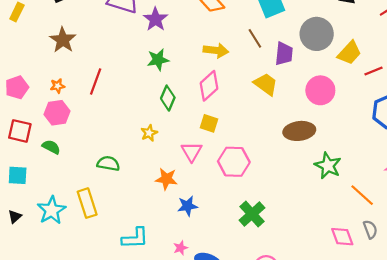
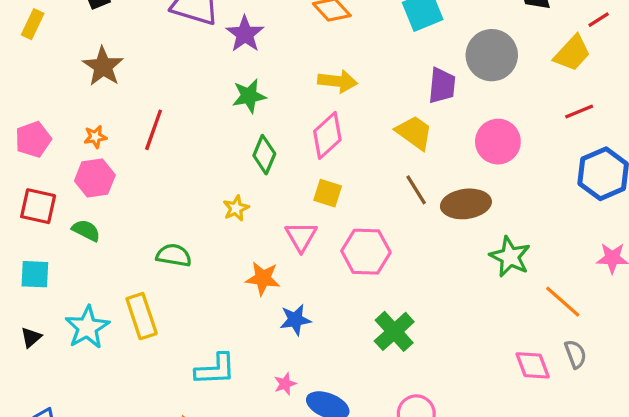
brown line: (255, 38) -> (416, 190), moved
yellow trapezoid: (349, 53) -> (572, 53), moved

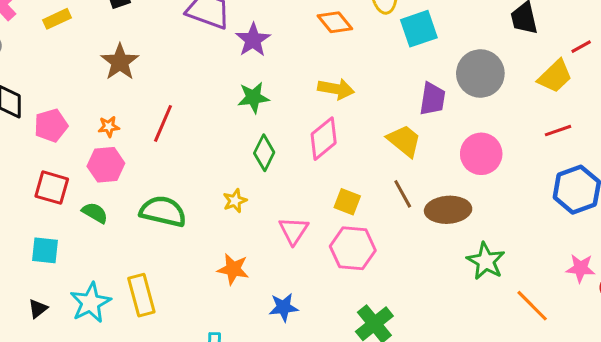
yellow rectangle: (33, 24) -> (57, 19), turned 36
yellow square: (328, 193) -> (347, 202), moved
green semicircle: (174, 255) -> (163, 211), moved, size x1.4
orange star: (263, 278) -> (233, 269), moved

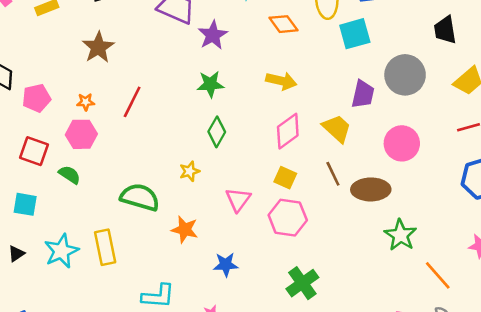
pink diamond: (324, 139) -> (288, 131), moved
green semicircle: (163, 211) -> (140, 197), moved

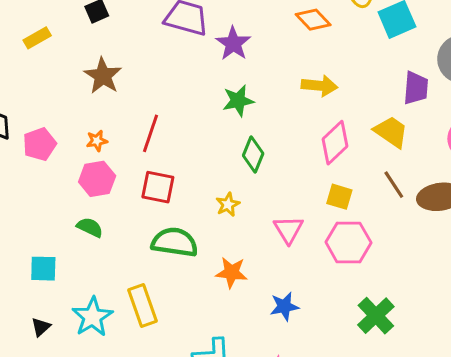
red square: (34, 151) -> (158, 187), moved

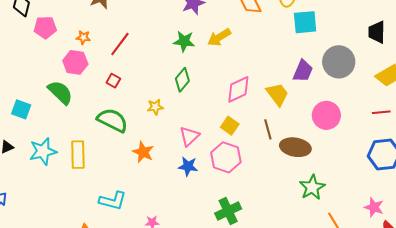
yellow arrow: (319, 86) -> (219, 37), moved, turned 125
red square: (158, 187) -> (113, 81), size x0.6
green semicircle: (90, 227) -> (60, 92), size x1.5
blue star: (284, 306) -> (188, 166), moved

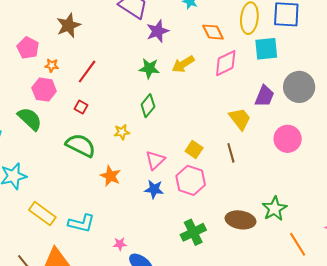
pink pentagon: (45, 27) -> (28, 48), moved, turned 30
pink diamond: (238, 89) -> (226, 63), moved
brown ellipse: (295, 147) -> (241, 220), moved
yellow rectangle: (78, 155) -> (42, 214), moved, turned -52

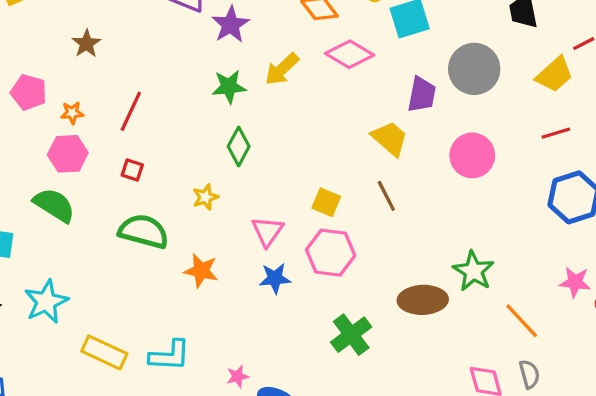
brown star: (69, 25) -> (86, 44), size x0.7
pink diamond: (226, 63) -> (350, 54), turned 68

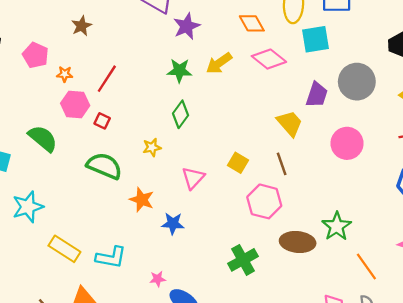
pink hexagon: (68, 154) -> (75, 104), moved
pink hexagon: (331, 253) -> (264, 201), moved
blue star: (275, 278) -> (173, 223), moved

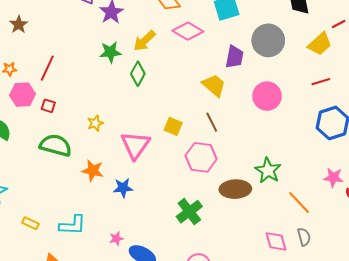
green diamond: (181, 114) -> (138, 74), moved
pink triangle: (193, 178) -> (135, 145), size x1.4
yellow rectangle: (64, 249) -> (30, 223), size x0.6

